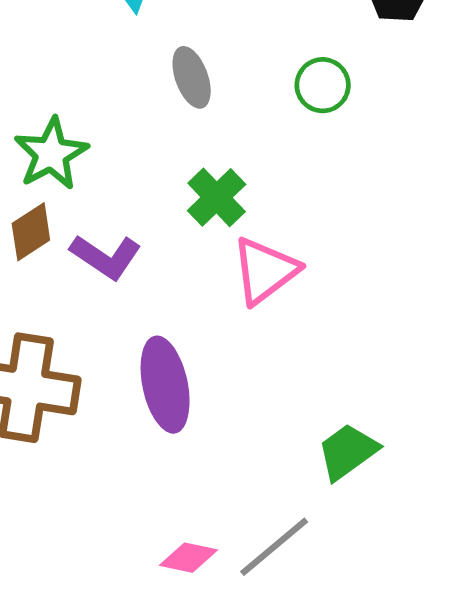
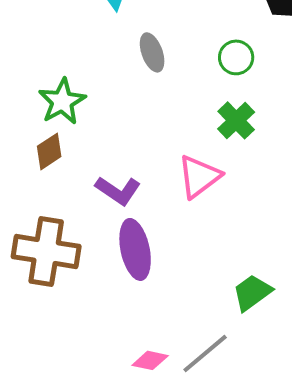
green cross: (217, 197) -> (236, 120), moved
purple L-shape: (106, 257) -> (118, 190), moved

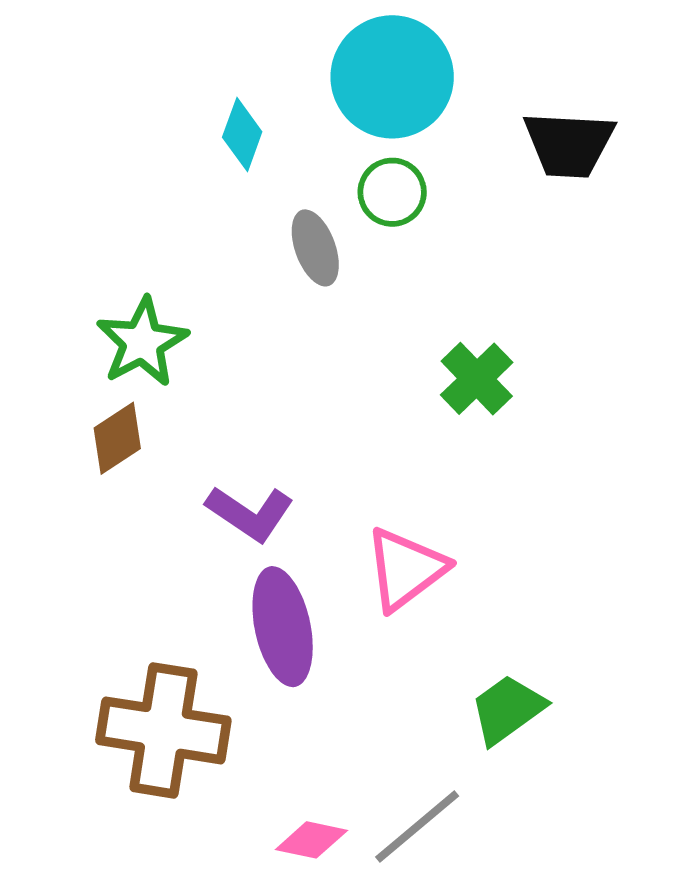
green circle: (236, 57) -> (392, 192), moved
pink triangle: (199, 176) -> (406, 569), moved
brown cross: (46, 251) -> (163, 730), moved

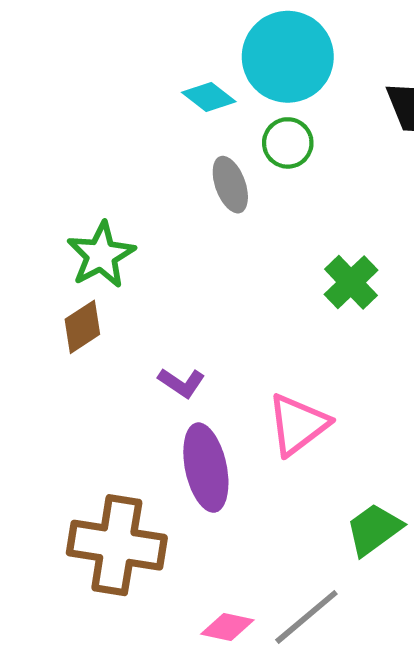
cyan diamond: (242, 135) -> (209, 97), moved, turned -72
purple L-shape: (250, 513) -> (181, 383), size x0.7

